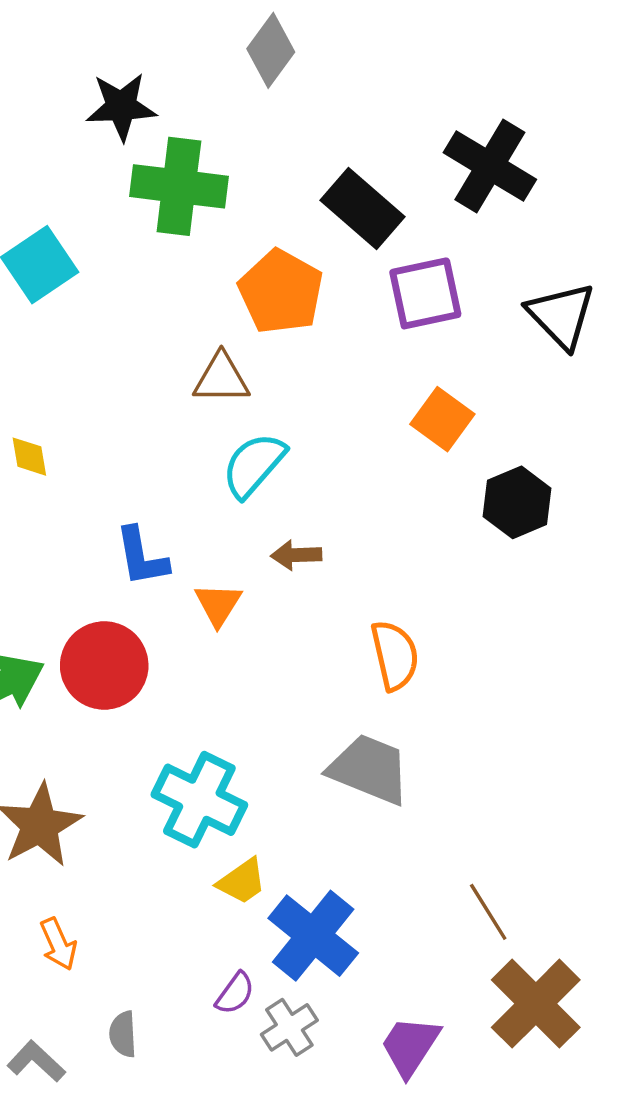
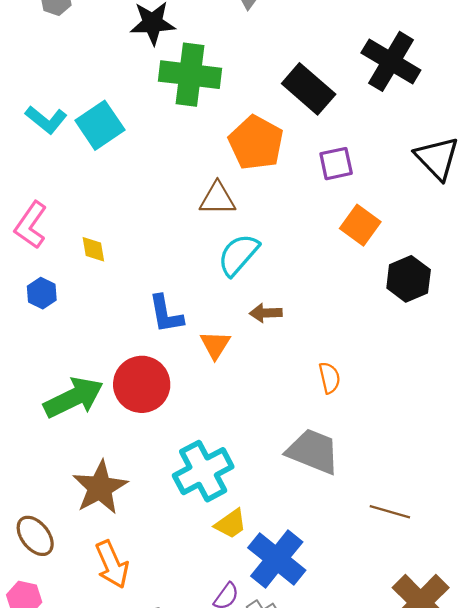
purple square: (425, 293) -> (336, 164), moved, size x0.7
orange semicircle: (395, 655) -> (329, 378), size x0.7
cyan cross: (199, 800) -> (203, 471), turned 36
brown line: (488, 912) -> (390, 512), moved, turned -42
orange arrow: (58, 944) -> (112, 564), size x1.4

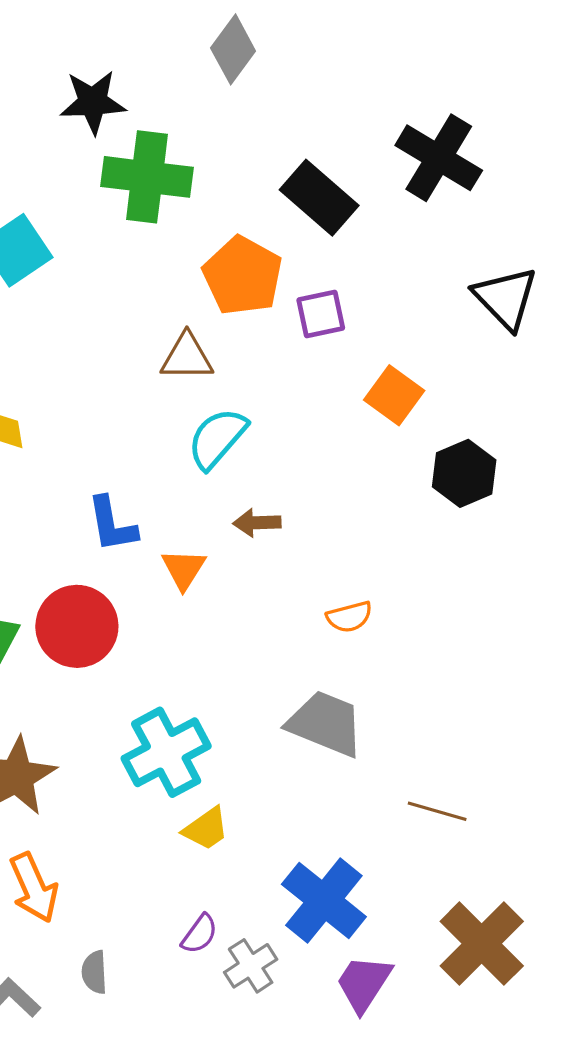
purple square: (336, 164) -> (321, 314), moved
orange semicircle: (329, 378) -> (349, 617), turned 88
blue cross: (277, 559) -> (324, 900), moved

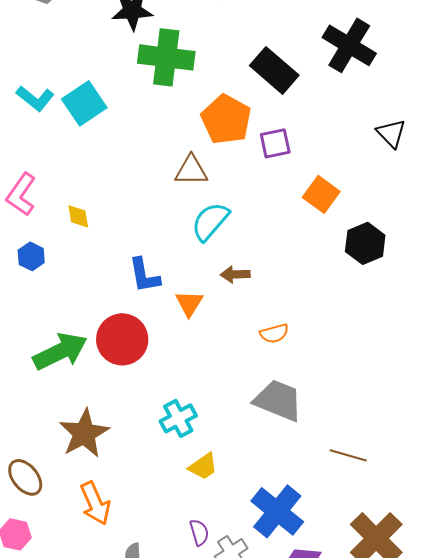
black triangle: (506, 298) -> (391, 133), size x0.7
orange semicircle: (349, 617) -> (274, 333), moved
cyan cross: (166, 752) -> (178, 418), size x0.7
purple semicircle: (200, 934) -> (199, 532), turned -52

